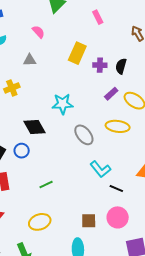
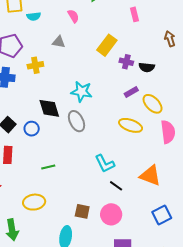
black semicircle: (121, 66) -> (147, 67), turned -112
gray ellipse: (84, 135) -> (76, 121), moved

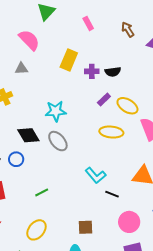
pink semicircle: (73, 16) -> (29, 40), size x1.6
brown arrow: (170, 39) -> (128, 30), moved
yellow ellipse: (34, 202) -> (36, 230), turned -30
pink circle: (111, 214) -> (129, 222), moved

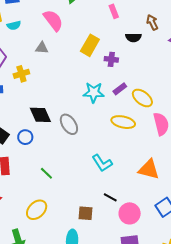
black semicircle: (113, 72) -> (133, 37), moved
cyan star: (56, 111) -> (94, 93), moved
green line: (42, 192) -> (46, 173), turned 64
black line: (112, 194) -> (110, 197), moved

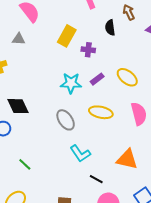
black semicircle: (133, 37) -> (110, 28), turned 84
yellow ellipse: (142, 98) -> (127, 77), moved
gray ellipse: (69, 124) -> (66, 120), moved
black line: (110, 197) -> (96, 179), moved

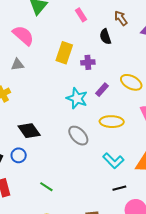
cyan star: (71, 83) -> (77, 98), turned 30
cyan L-shape: (80, 154) -> (113, 161), moved
black line: (96, 179) -> (119, 188), turned -32

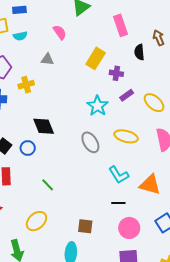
pink rectangle: (81, 15) -> (120, 25), size x1.5
pink semicircle: (23, 35) -> (60, 32), size x0.7
purple rectangle: (102, 90) -> (127, 95), moved

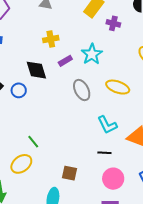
yellow cross: (26, 85) -> (51, 39), moved
purple rectangle: (127, 95) -> (65, 61), moved
green line: (48, 185) -> (33, 142), moved

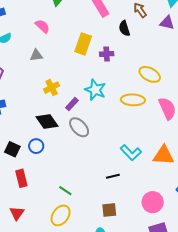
yellow ellipse: (118, 87) -> (133, 100), moved
gray ellipse: (82, 90) -> (79, 127), moved
black line: (104, 153) -> (113, 176), moved

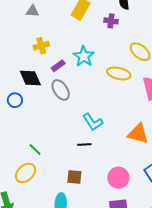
purple cross: (107, 54) -> (111, 21), moved
cyan L-shape: (131, 153) -> (93, 122), moved

